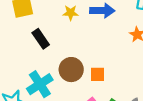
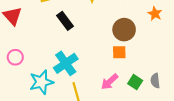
brown circle: (71, 70) -> (124, 30), moved

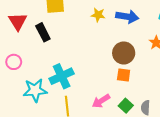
black rectangle: (65, 21) -> (43, 32), moved
orange square: (119, 52) -> (124, 75), moved

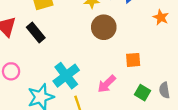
brown circle: (124, 53) -> (104, 27), moved
pink arrow: (101, 101) -> (107, 84), moved

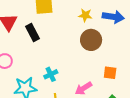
cyan cross: (66, 76) -> (51, 74), size x0.6

